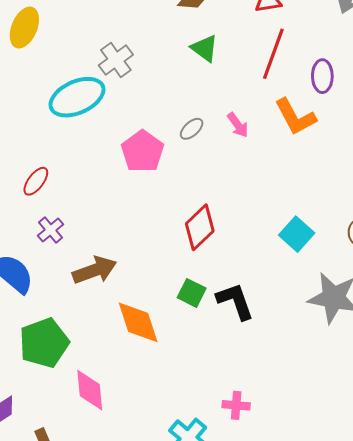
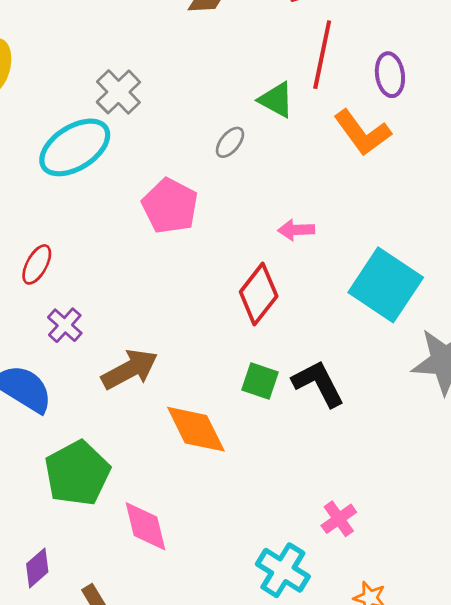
green triangle: (205, 48) -> (276, 100), moved
pink arrow: (238, 125) -> (296, 230), moved, turned 132
gray ellipse: (192, 129) -> (230, 142), moved
cyan square: (297, 234) -> (386, 285), size x1.6
pink cross: (236, 405) -> (339, 519), turned -32

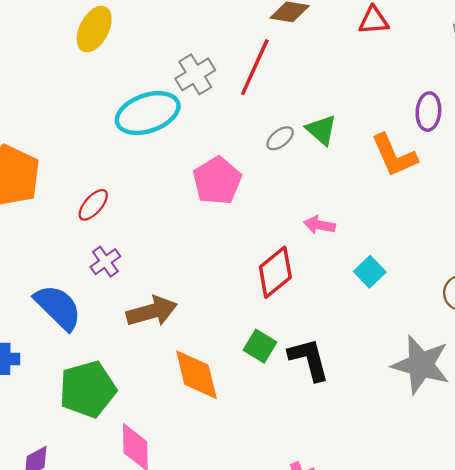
red line: (322, 55) -> (255, 67), moved
green triangle: (276, 100) -> (321, 130), moved
cyan square: (386, 285) -> (370, 272), moved, size x0.5

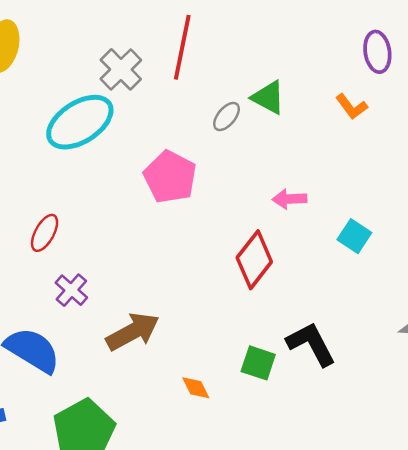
orange L-shape: (394, 155) -> (352, 107), size x0.6
green square: (260, 346) -> (258, 363), moved
orange diamond: (196, 375) -> (196, 388), size x0.5

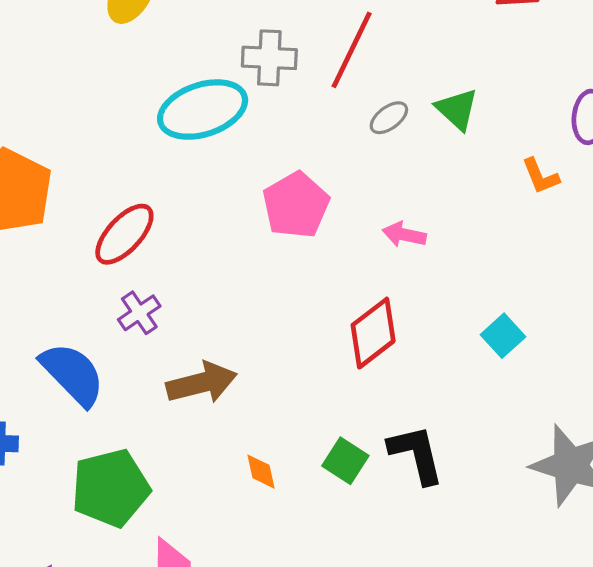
gray cross: (121, 69) -> (269, 58), turned 33
green triangle: (268, 97) -> (457, 109), moved
gray ellipse: (227, 116) -> (389, 118), moved
pink arrow: (289, 199) -> (404, 235), moved
red ellipse: (45, 233) -> (124, 234), size x1.4

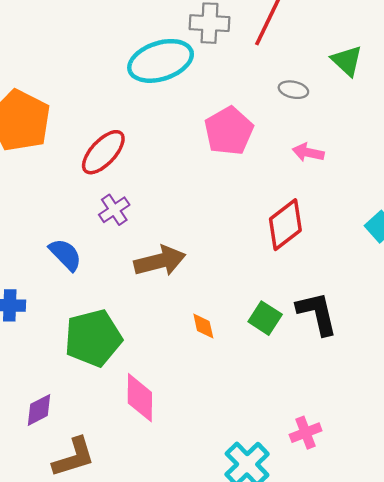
gray ellipse: (389, 118) -> (293, 90), moved, turned 48
blue semicircle: (73, 374) -> (65, 255), size x0.7

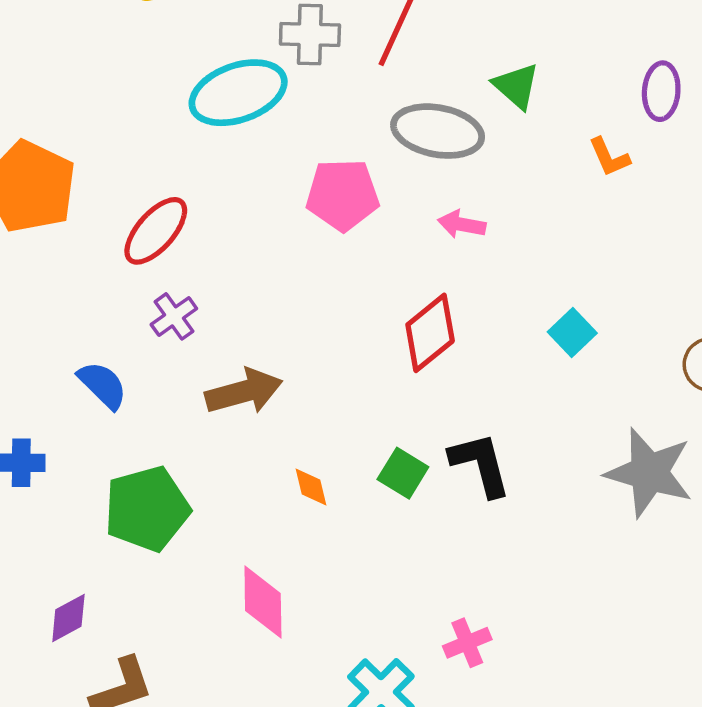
gray ellipse: (293, 90) -> (438, 131), size x2.0
pink pentagon: (229, 131) -> (343, 195), turned 30
pink diamond: (140, 398) -> (263, 602), moved

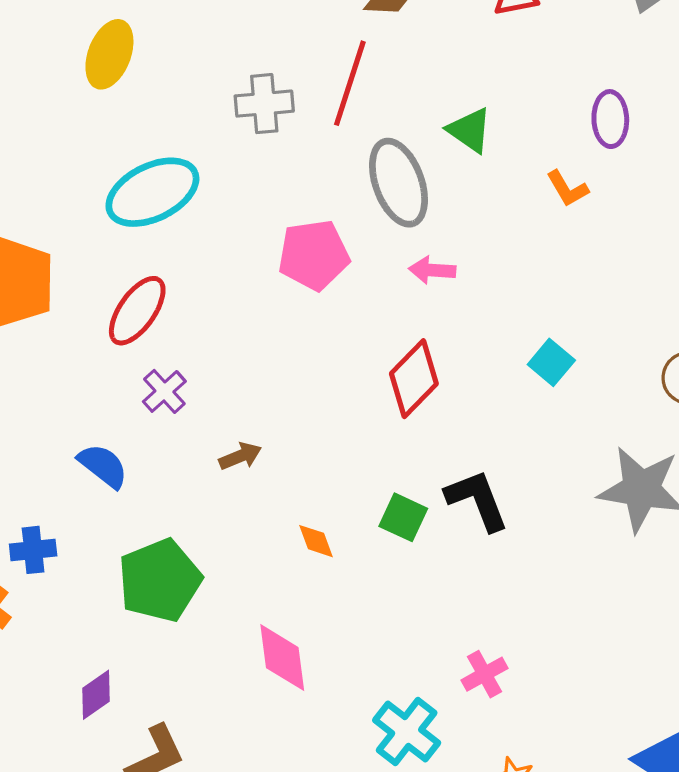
cyan ellipse: (238, 93) -> (152, 192), moved
gray ellipse: (438, 131) -> (399, 183), turned 66
brown arrow: (244, 392) -> (240, 456), size x0.6

